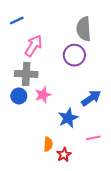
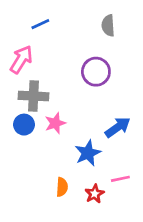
blue line: (17, 21) -> (40, 24), moved
gray semicircle: (84, 29) -> (108, 26), moved, size x0.7
pink arrow: (33, 46) -> (21, 59), moved
red star: (64, 155) -> (95, 194), moved

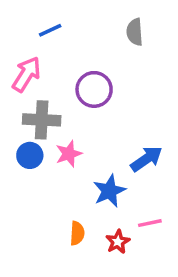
purple circle: (96, 72) -> (94, 89), moved

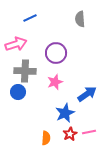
pink arrow: (26, 74) -> (16, 44), turned 40
pink star: (69, 154) -> (55, 82), moved
red star: (118, 242) -> (70, 134), moved

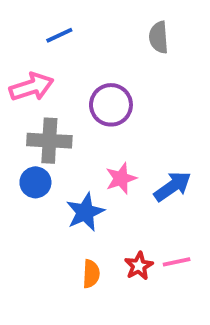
pink star: (55, 82) -> (121, 178), moved
blue star: (65, 113) -> (85, 212), moved

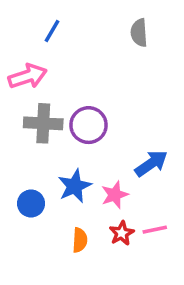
blue line: (59, 35) -> (52, 31), turned -35
purple circle: (111, 105) -> (89, 125), moved
pink star: (121, 178) -> (115, 195), moved
blue circle: (35, 182) -> (31, 203), moved

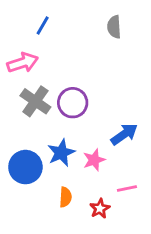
gray cross: (43, 123) -> (35, 101), turned 32
blue circle: (31, 203) -> (25, 167), size x1.5
red star: (122, 233) -> (100, 209), moved

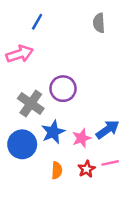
gray cross: (35, 101) -> (31, 103), moved
blue arrow: (124, 134) -> (108, 129), moved
red star: (100, 209) -> (87, 169), moved

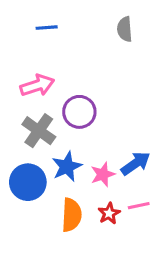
blue line: (37, 22) -> (47, 28), turned 56
pink arrow: (20, 54) -> (37, 85), moved
orange semicircle: (57, 170) -> (72, 215), size x1.5

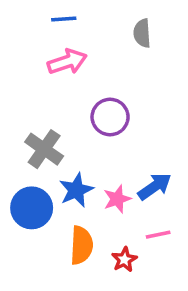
blue line: (47, 28) -> (64, 19), moved
pink arrow: (37, 85) -> (67, 62), moved
purple circle: (79, 112) -> (110, 117), moved
red star: (109, 213) -> (124, 260), moved

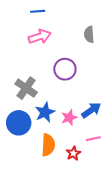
gray semicircle: (142, 33) -> (89, 34), moved

